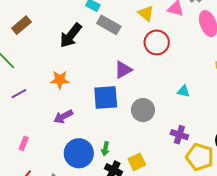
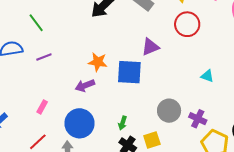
orange star: (60, 80) -> (98, 62), moved
gray circle: (143, 110) -> (169, 111), moved
blue circle: (79, 153) -> (80, 123), moved

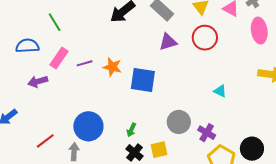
purple triangle: (150, 47) -> (168, 42), moved
purple line: (44, 57) -> (85, 63), moved
purple arrow: (85, 86) -> (38, 81), moved
pink rectangle: (42, 107) -> (59, 58), moved, size x1.5

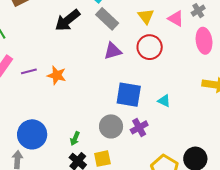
blue square: (143, 80) -> (129, 95), moved
gray circle: (179, 122) -> (111, 126), moved
purple cross: (207, 133) -> (139, 127), moved, turned 30

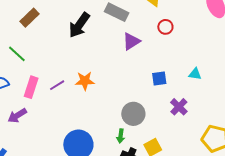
red circle: (150, 47) -> (165, 27), size x0.6
blue square: (129, 95) -> (159, 78), size x0.6
gray circle: (111, 126) -> (133, 114), moved

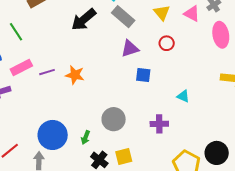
blue square: (159, 78) -> (143, 75), moved
pink rectangle: (31, 87) -> (21, 67), turned 30
purple cross: (179, 107) -> (159, 124), turned 30
green arrow: (121, 136) -> (86, 137), moved

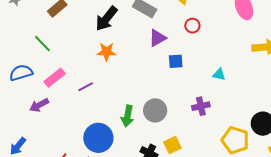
purple line: (47, 72) -> (86, 87), moved
orange star: (75, 75) -> (106, 52), moved
green arrow: (86, 137) -> (128, 116), moved, size x1.5

